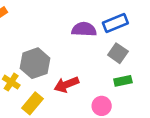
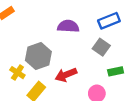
purple semicircle: (84, 29) -> (68, 26), moved
gray square: (118, 53) -> (101, 47), moved

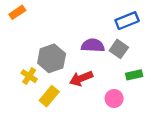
purple semicircle: (68, 26) -> (93, 45), moved

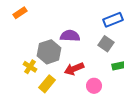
purple semicircle: (93, 45) -> (70, 36), moved
pink circle: (114, 98) -> (94, 86), moved

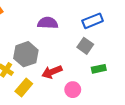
purple semicircle: (70, 36) -> (48, 23), moved

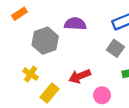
gray hexagon: (26, 54) -> (45, 41), moved

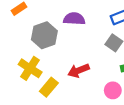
yellow cross: (31, 74) -> (30, 68), size x1.5
pink circle: (102, 95) -> (113, 90), moved

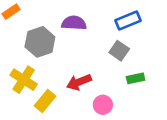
pink circle: (113, 90) -> (103, 105), moved

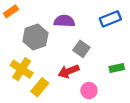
gray square: (119, 51) -> (81, 49), moved

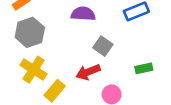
gray hexagon: (35, 37) -> (30, 32), moved

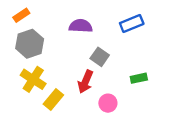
red arrow: (88, 72) -> (85, 82), turned -45

